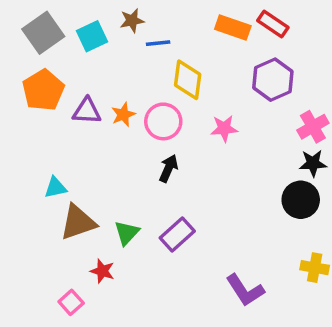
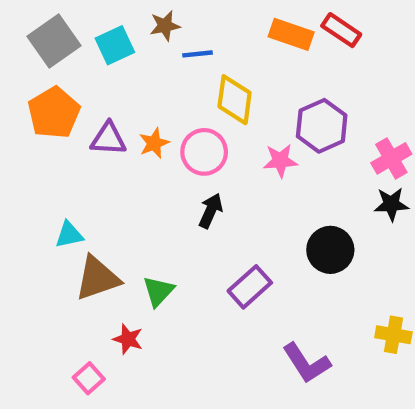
purple hexagon: (273, 80) -> (322, 126), moved
black circle: (301, 200) -> (330, 250), moved
purple rectangle: (177, 235) -> (250, 287), moved

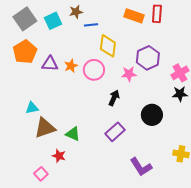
red rectangle: (341, 30) -> (157, 14), turned 60
black arrow: (211, 211) -> (114, 98), moved
green triangle: (158, 291) -> (73, 134), turned -49

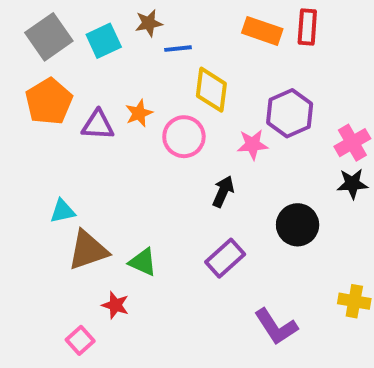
orange star: (71, 66) -> (139, 113), moved

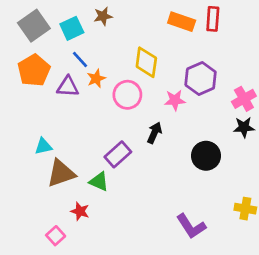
blue line: (178, 49) -> (80, 60), moved, turned 54
purple rectangle: (225, 258) -> (118, 154), moved

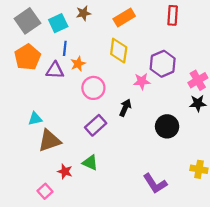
orange rectangle: (182, 22) -> (124, 18), moved, turned -50
blue line: (80, 60) -> (65, 48), turned 48
pink circle: (127, 95) -> (93, 88), moved
green triangle: (99, 181) -> (90, 163), moved

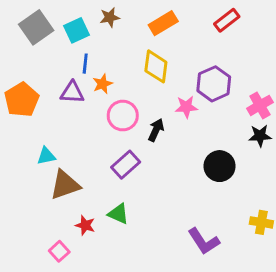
red rectangle: (173, 15) -> (227, 20), turned 48
orange pentagon: (27, 57) -> (22, 100), moved
black arrow: (125, 108) -> (156, 130), moved

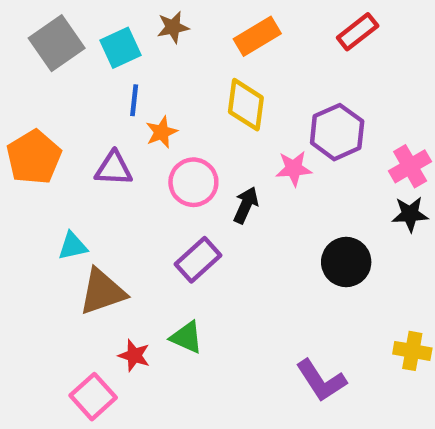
purple triangle: (72, 92) -> (114, 169), moved
pink square: (59, 251) -> (93, 397), size x1.4

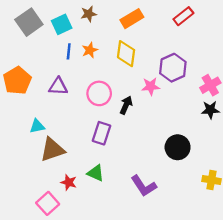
orange star: (162, 132) -> (90, 50), moved
purple rectangle: (198, 260) -> (101, 133), turned -30
black circle: (346, 262) -> (178, 147), moved
purple L-shape: (321, 381) -> (144, 186), moved

